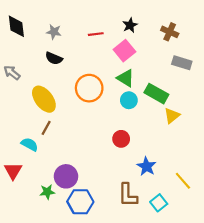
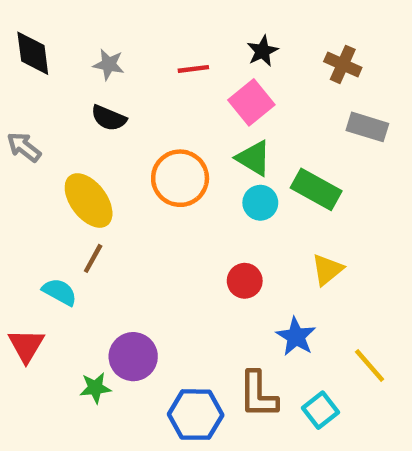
yellow triangle: (172, 116) -> (327, 270), moved
blue hexagon: (80, 202) -> (196, 415), moved

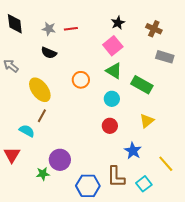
red line: (193, 69) -> (71, 29), moved
orange circle: (180, 178) -> (81, 80), size x0.7
cyan circle: (260, 203) -> (112, 99), moved

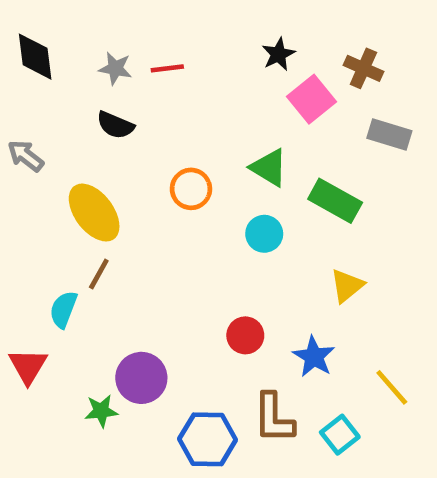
pink square: (113, 46) -> (311, 99), moved
red circle: (110, 126) -> (245, 335), moved
cyan semicircle: (27, 131) -> (63, 309), turned -98

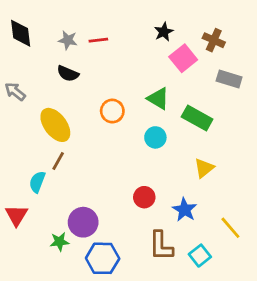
blue hexagon: (208, 439) -> (103, 258), moved

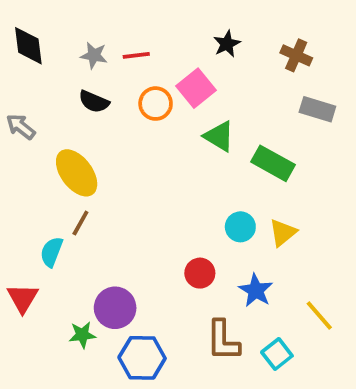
pink square: (183, 58) -> (196, 88), moved
orange circle: (112, 111) -> (156, 104), moved
cyan circle: (155, 137) -> (240, 227), moved

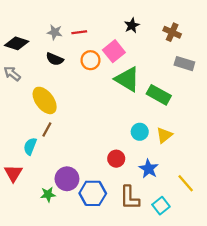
black diamond: (28, 46) -> (17, 43), moved, turned -65
green triangle: (219, 136) -> (127, 79), size x1.4
blue hexagon: (142, 358) -> (93, 193), moved

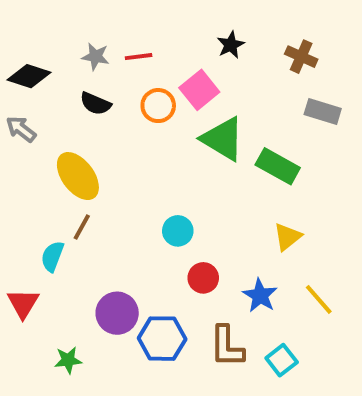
cyan circle: (140, 132) -> (178, 231), moved
yellow line: (186, 183) -> (319, 299), moved
green star: (48, 194) -> (68, 360), moved

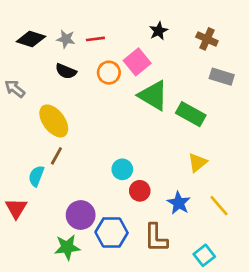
black diamond: (29, 76) -> (31, 39), moved
cyan circle: (178, 231) -> (122, 169), moved
green star: (68, 360) -> (67, 247), moved, size x1.4
cyan square: (282, 360) -> (204, 255), moved

